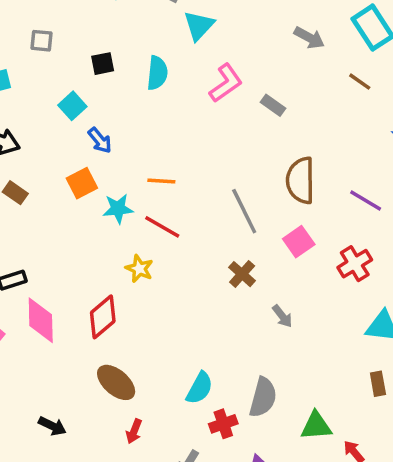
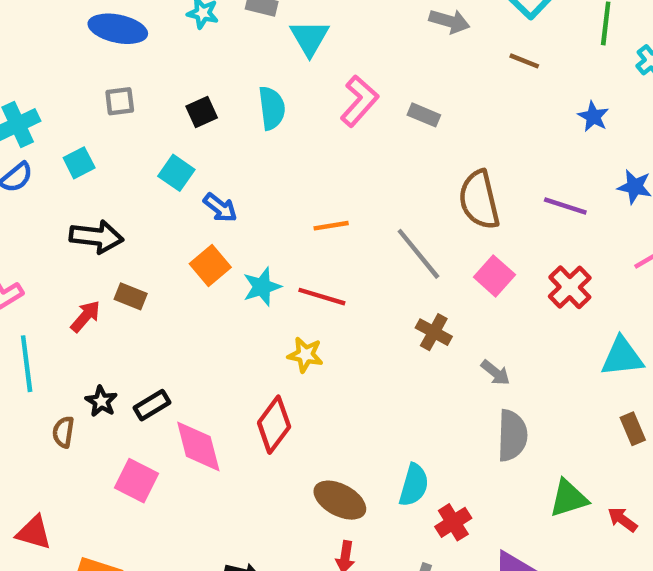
orange line: (161, 181) -> (331, 226), moved
brown ellipse: (116, 382) -> (340, 500), moved
gray semicircle: (263, 397) -> (512, 435), moved

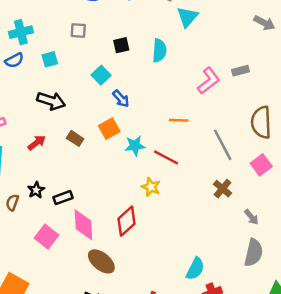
pink L-shape: (359, 101) -> (209, 81), moved
gray rectangle: (424, 115) -> (241, 71), turned -49
brown rectangle: (131, 296) -> (75, 138), moved
brown ellipse: (340, 500) -> (101, 261), moved

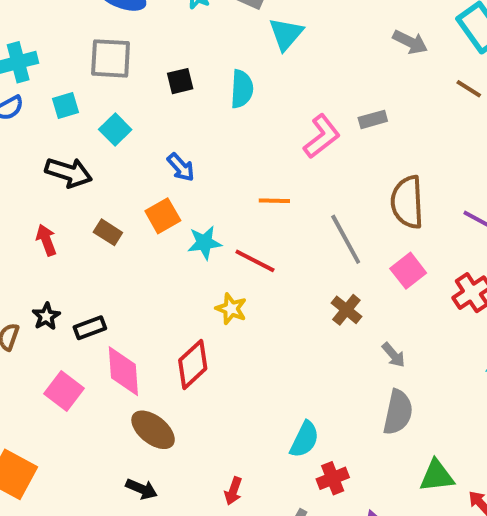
gray square: (78, 30) -> (111, 58), size x1.6
cyan square: (101, 75) -> (115, 129), moved
red arrow: (37, 143) -> (46, 240), turned -72

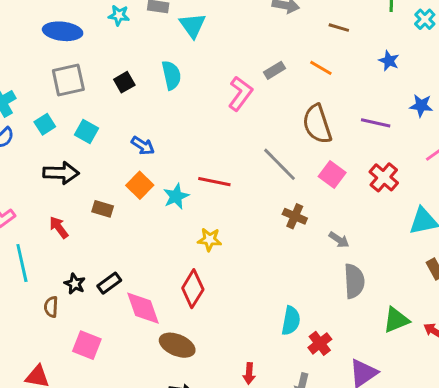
orange line: (274, 201) -> (321, 68), moved, turned 45
red line: (255, 261) -> (214, 182), moved
pink square: (64, 391) -> (87, 345), moved

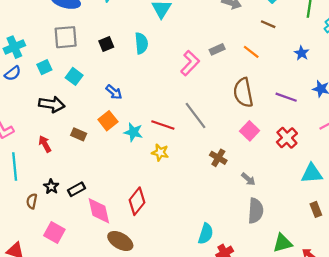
gray line: (280, 164) -> (195, 116), moved
cyan star: (176, 196) -> (133, 132), turned 30
yellow star: (210, 240) -> (160, 152), moved

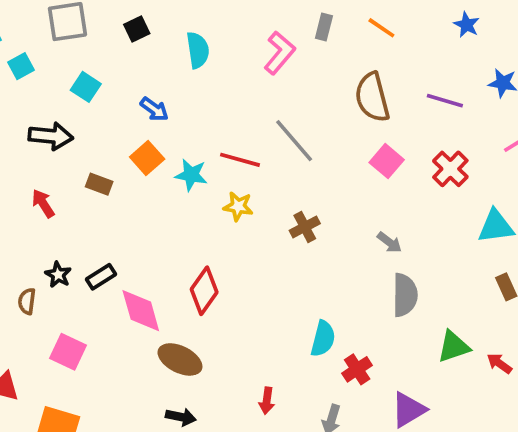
cyan semicircle: (141, 43) -> (198, 50), moved
gray rectangle: (217, 49) -> (324, 27), turned -48
cyan square: (44, 67) -> (21, 66), moved
brown cross: (218, 158) -> (305, 227), moved, turned 35

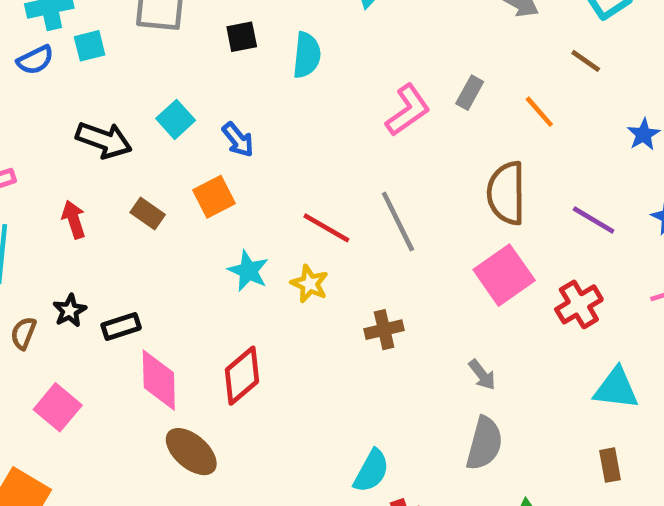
cyan semicircle: (198, 50) -> (307, 55), moved
cyan square: (86, 87) -> (176, 119), moved
pink square: (387, 161) -> (504, 275), size x1.4
cyan star: (191, 175) -> (248, 271), moved

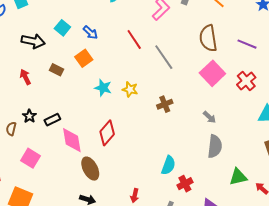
red line: (326, 228) -> (134, 39), moved, turned 35
brown ellipse: (191, 452) -> (90, 169), turned 30

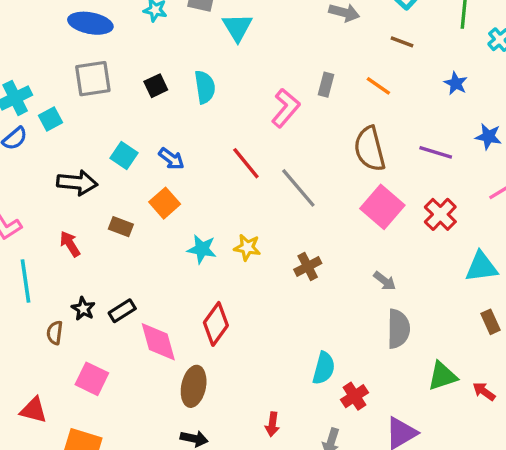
brown ellipse: (90, 169) -> (194, 386), turned 45

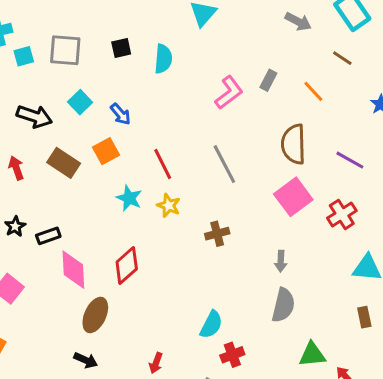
gray square: (93, 79) -> (65, 50), moved
red line: (246, 163) -> (163, 164), moved
brown rectangle: (121, 227) -> (64, 163), size x1.5
gray arrow: (385, 281) -> (281, 261), turned 42

